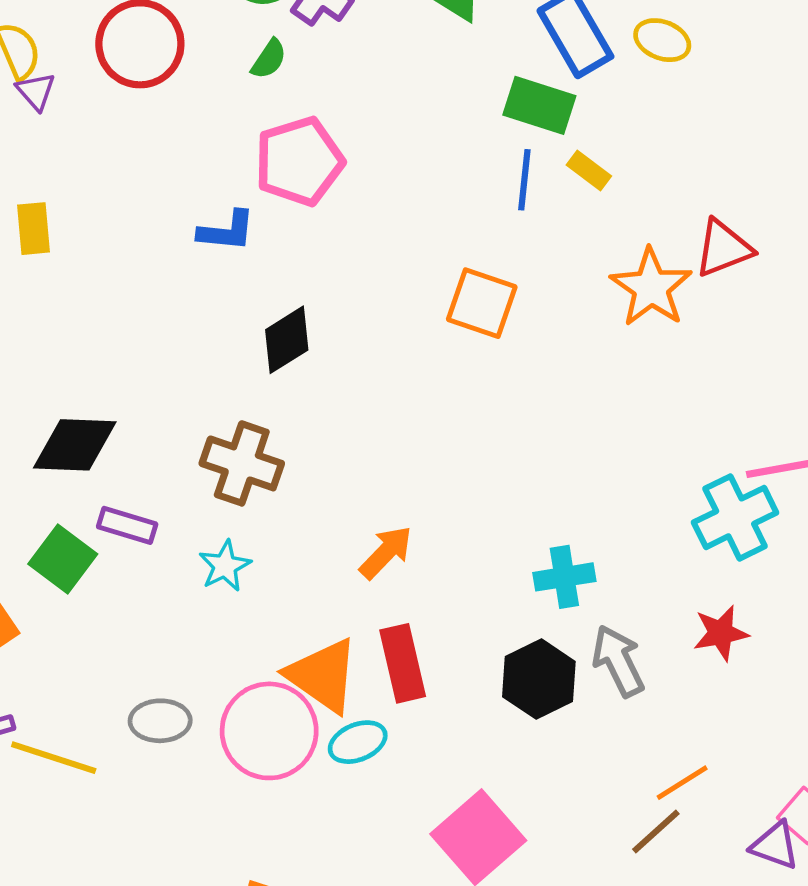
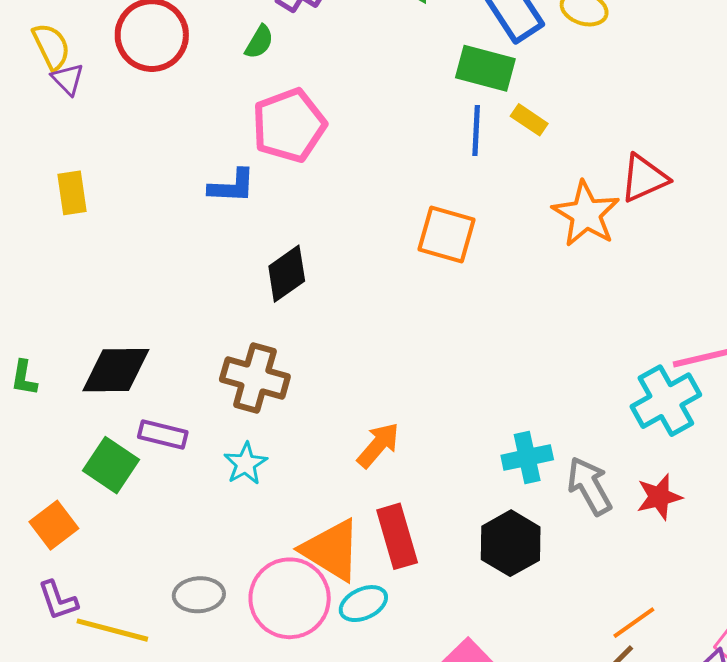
gray arrow: (618, 661) -> (589, 486), moved

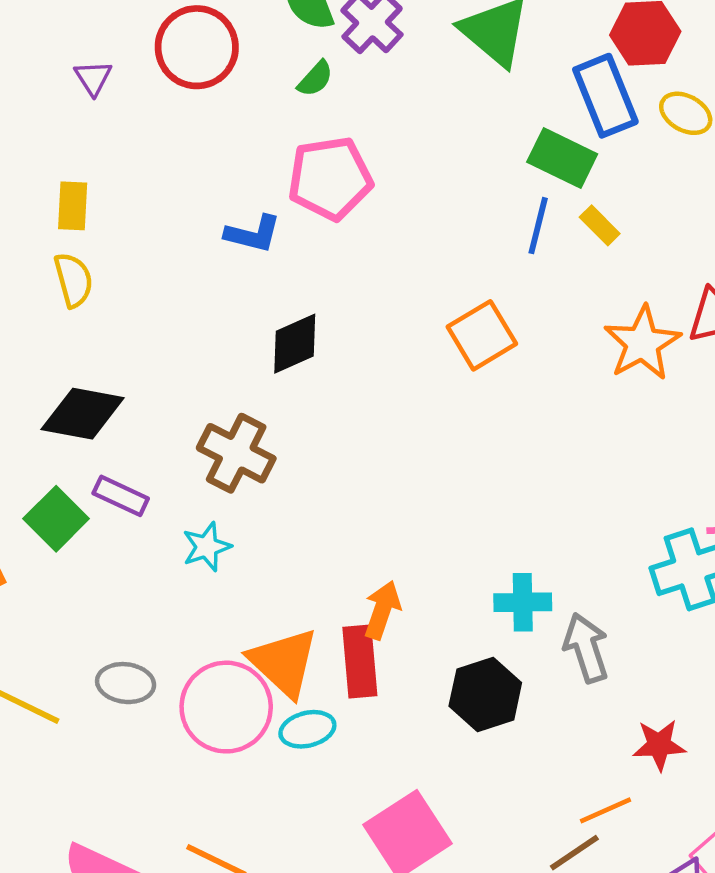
yellow semicircle: (51, 46) -> (74, 280), moved
orange square: (446, 235) -> (482, 335), turned 32
orange arrow: (378, 445) -> (382, 610), moved, turned -33
red star: (659, 497) -> (659, 745), moved

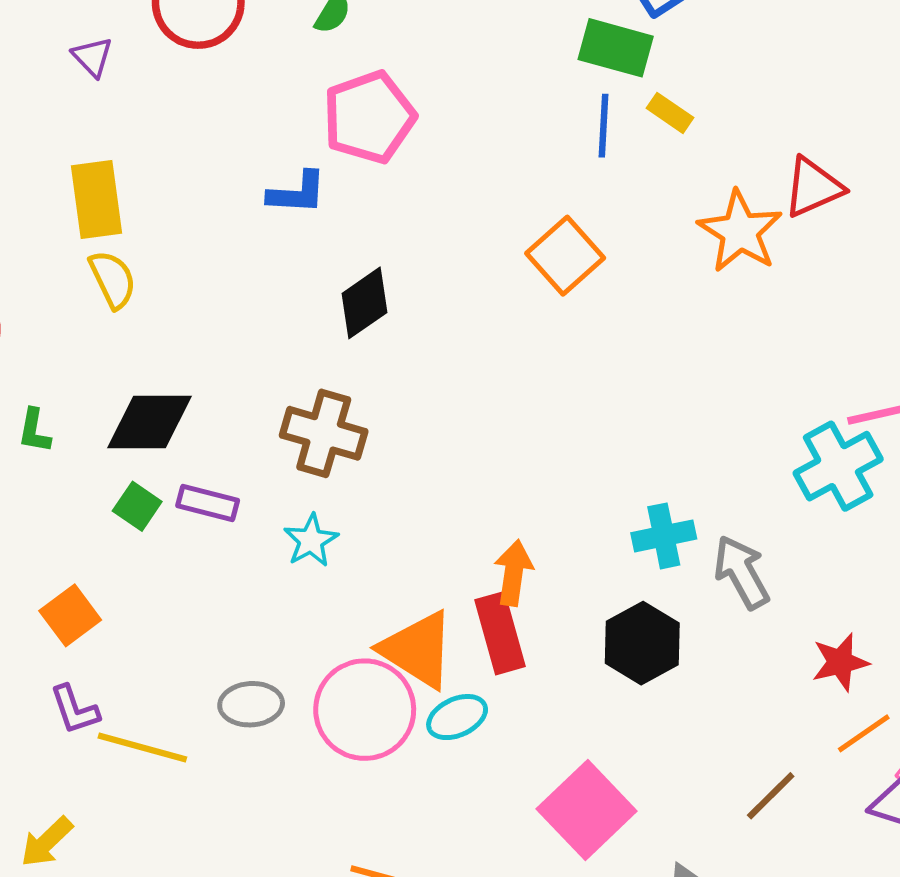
yellow rectangle: (73, 206) -> (97, 199), size x1.4
green square: (56, 519) -> (137, 506), moved, size x0.7
orange line: (606, 810) -> (864, 733), moved

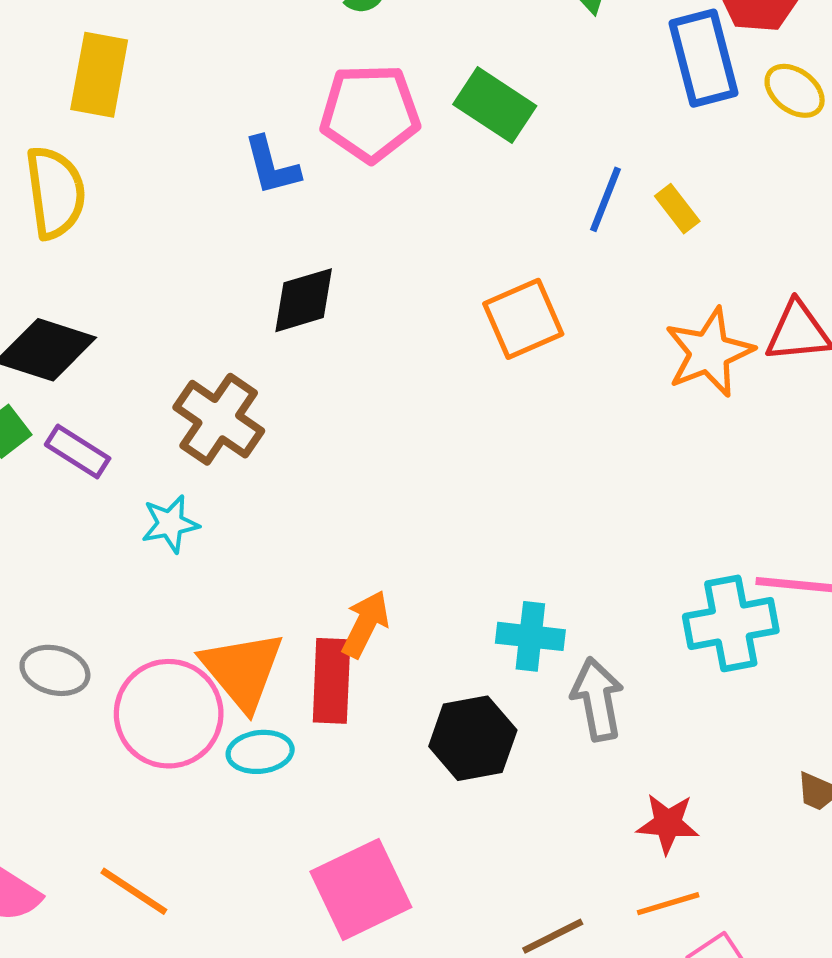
green rectangle: (616, 48) -> (495, 105), moved
blue L-shape: (297, 193) -> (272, 166), turned 54
yellow rectangle: (97, 199) -> (99, 75), moved
yellow semicircle: (113, 279) -> (55, 193), size x1.4

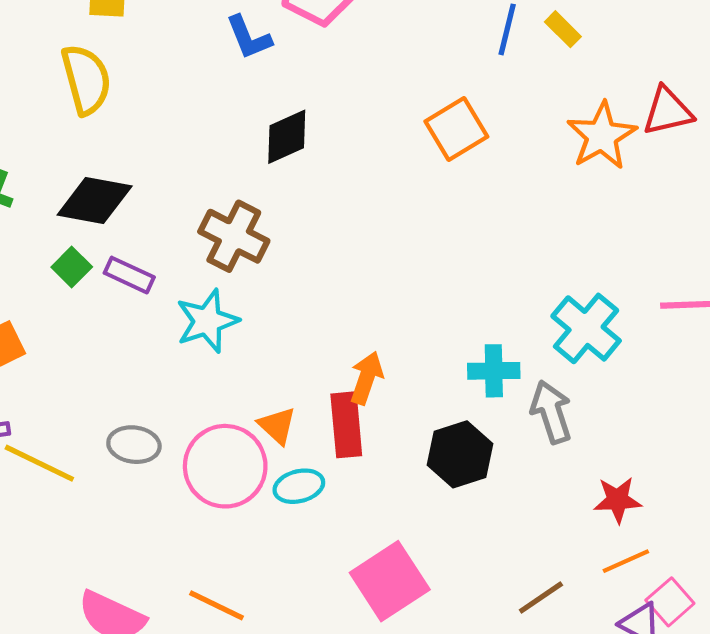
cyan star: (170, 524) -> (207, 321), size x1.4
cyan cross: (731, 623) -> (586, 328), moved, turned -32
orange triangle: (242, 670) -> (277, 426), size x0.6

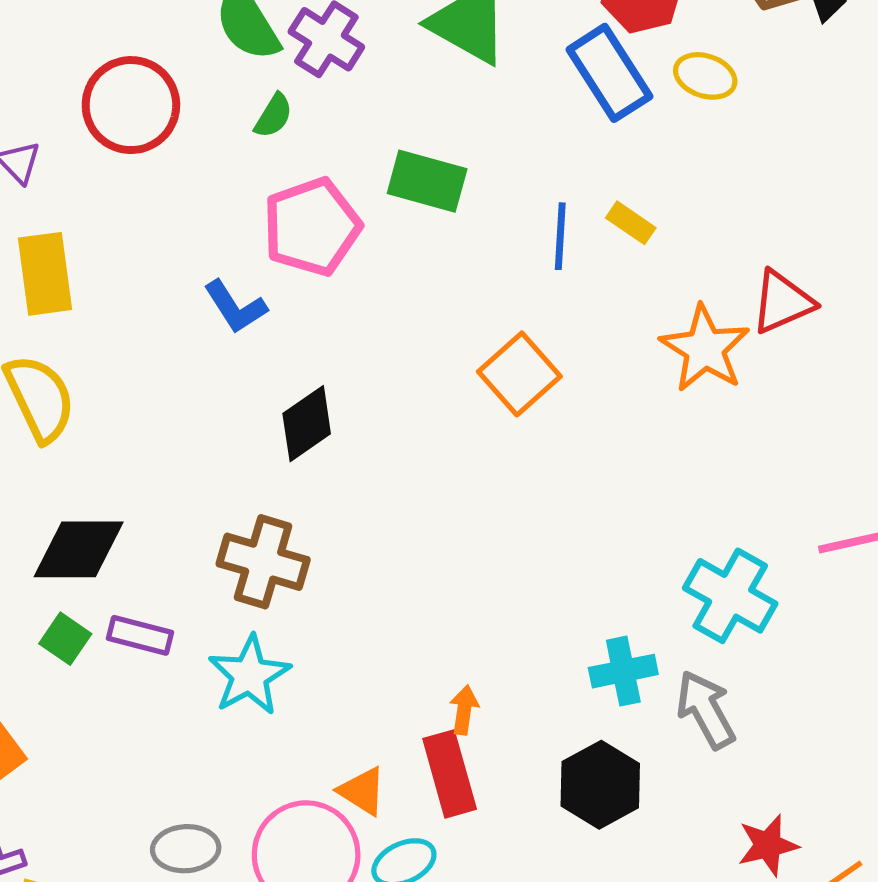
orange arrow: (366, 378) -> (464, 710), size x0.7
red star: (618, 500) -> (768, 845), moved

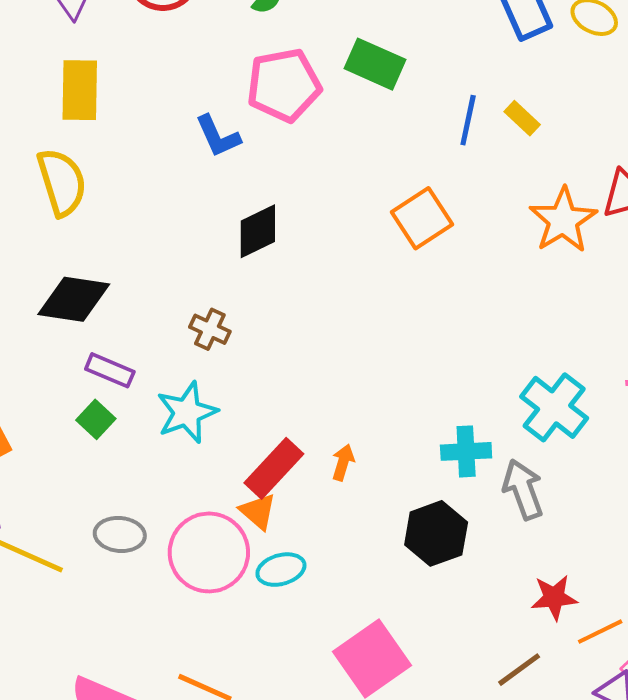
brown cross: (263, 562) -> (210, 329), size x0.6
green square: (65, 639) -> (96, 419), moved
red rectangle: (450, 774) -> (274, 468), moved, turned 50

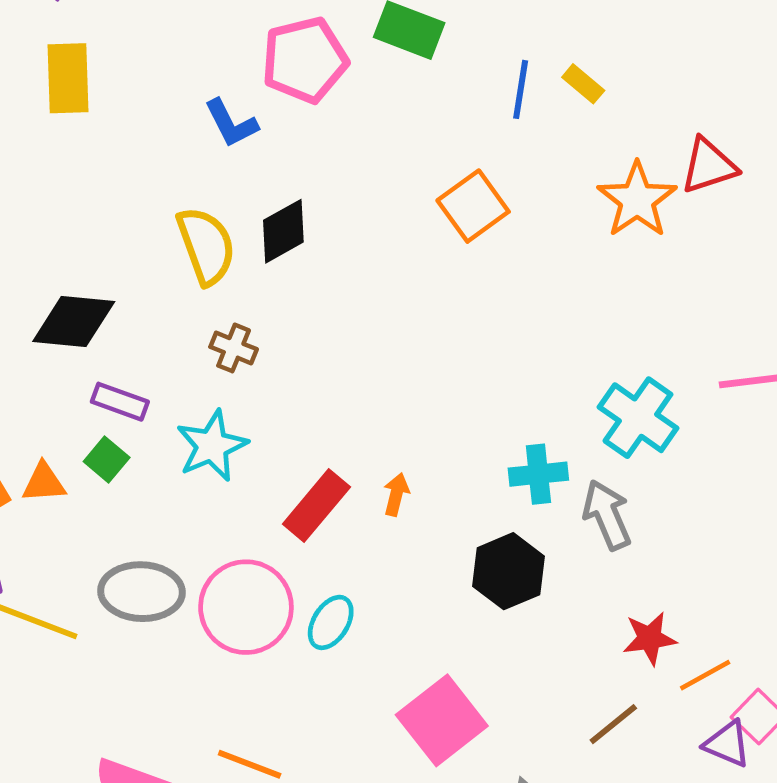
yellow semicircle: (62, 182) -> (206, 246), moved
orange triangle: (258, 511) -> (44, 483), moved, turned -42
gray ellipse: (120, 534) -> (141, 592), size x1.4
cyan ellipse: (281, 570) -> (331, 622), turned -39

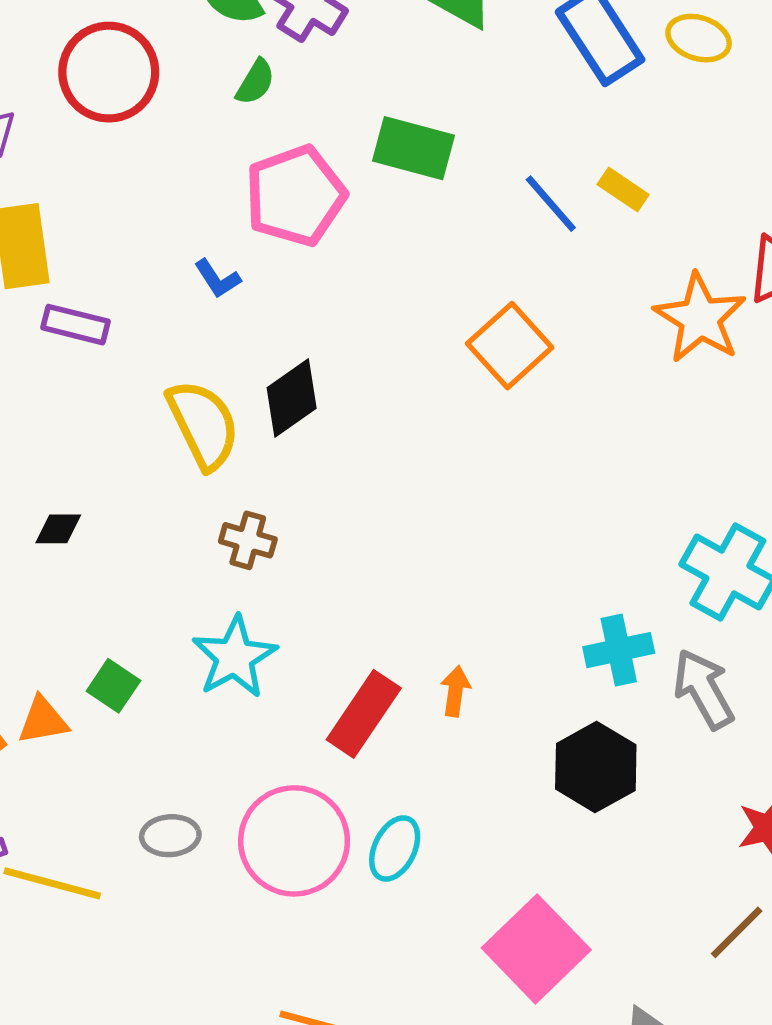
blue line: (521, 89) -> (551, 204), turned -44
blue L-shape: (231, 123) -> (217, 279), size x0.7
black diamond: (74, 321) -> (58, 529), size x0.5
purple rectangle: (120, 402) -> (76, 325), moved
gray ellipse: (141, 592) -> (170, 836), size x0.6

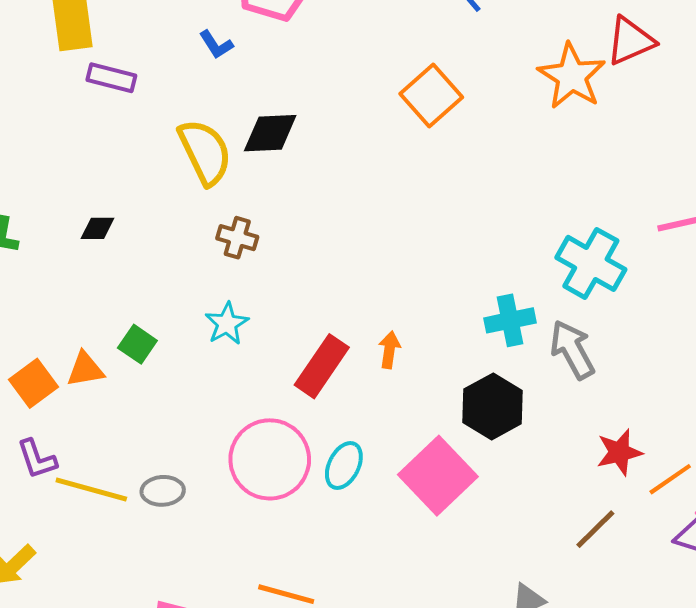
black diamond: (292, 398) -> (270, 133), turned 32
cyan star: (235, 657) -> (227, 324), size x0.7
gray ellipse: (170, 836) -> (163, 491), moved
pink square: (536, 949) -> (438, 476), moved

